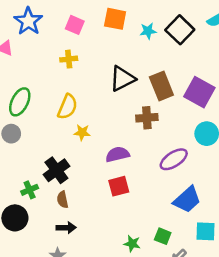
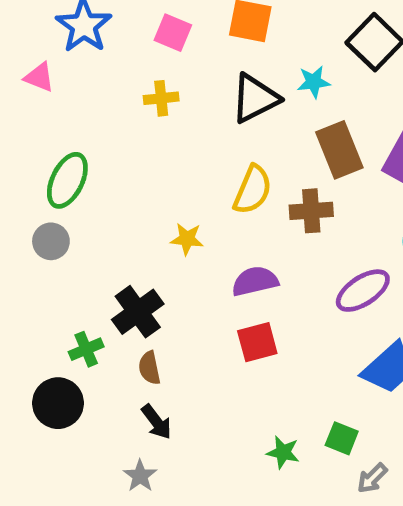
cyan star: (148, 31) -> (314, 82), moved
black triangle: (122, 79) -> (255, 98), moved
yellow semicircle: (67, 107) -> (253, 190), moved
black arrow: (66, 228) -> (156, 422), turned 54

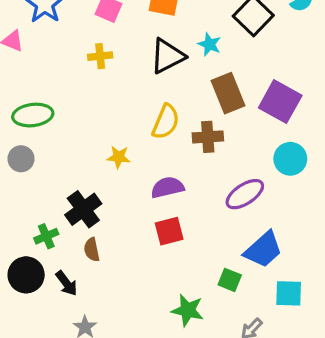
cyan star: (314, 82) -> (209, 44), turned 30
green ellipse: (67, 180) -> (33, 115), turned 57
black arrow: (156, 422) -> (66, 283), moved
green square: (342, 438) -> (230, 280), moved
green star: (283, 452) -> (188, 310), size x1.4

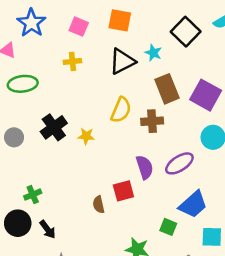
green ellipse: (33, 115) -> (23, 84), moved
purple semicircle: (167, 187) -> (145, 167), moved, turned 85
black cross: (83, 209) -> (54, 127), moved
brown semicircle: (92, 250) -> (99, 205), moved

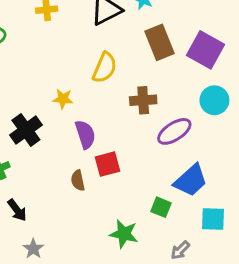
brown cross: (152, 121) -> (143, 100), moved
black cross: (54, 127) -> (26, 130), moved
purple semicircle: (145, 167) -> (85, 134), moved

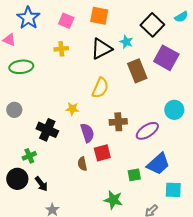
purple square: (206, 50) -> (166, 58), moved
brown cross: (143, 100) -> (118, 122), moved
black cross: (26, 130) -> (47, 130), turned -30
green square: (161, 207) -> (134, 175), moved, turned -32

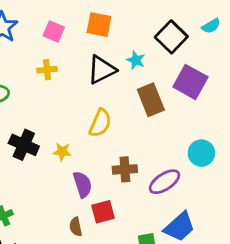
black cross: (47, 130) -> (24, 145), moved

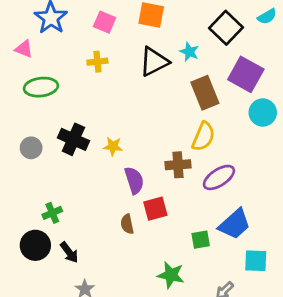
yellow semicircle: (100, 123) -> (203, 137), moved
cyan circle: (201, 153) -> (263, 113), moved

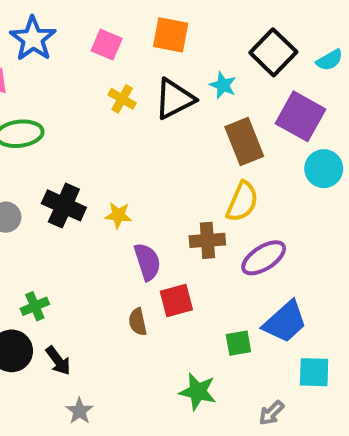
cyan semicircle: (267, 16) -> (330, 60), moved
yellow cross: (97, 62) -> (122, 99), moved, turned 36

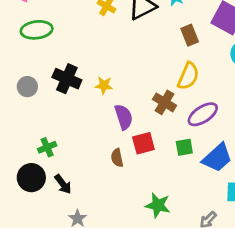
brown rectangle: (244, 141) -> (190, 35), size x0.7
brown cross: (207, 240) -> (165, 102), turned 35
green square: (238, 343) -> (184, 147), moved

